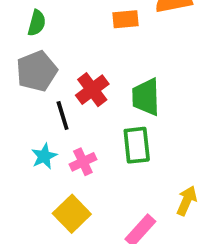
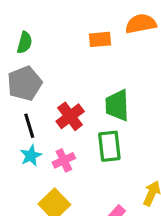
red cross: (92, 90) -> (70, 116), moved
black line: (63, 116) -> (29, 126), moved

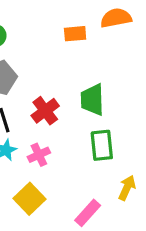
green rectangle: (109, 146) -> (102, 145), moved

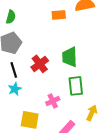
pink cross: (39, 155) -> (53, 101), moved
yellow square: (29, 199) -> (30, 120), turned -36

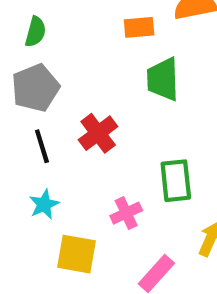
green trapezoid: (70, 57) -> (163, 79), moved
cyan star: (15, 89) -> (44, 204), moved

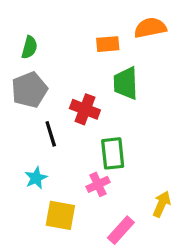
red cross: (98, 133) -> (85, 109), moved, turned -32
black line: (42, 146) -> (51, 134), moved
green rectangle: (176, 181) -> (113, 153), moved

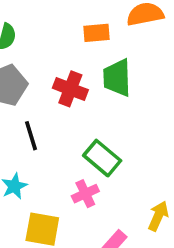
red cross: (85, 109) -> (70, 89), moved
green rectangle: (113, 153) -> (102, 158), turned -44

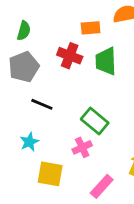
red cross: (70, 89) -> (70, 56), moved
black line: (31, 136) -> (42, 104), turned -50

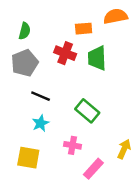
cyan star: (29, 142) -> (41, 123), moved
pink cross: (82, 147) -> (72, 145), moved, turned 35
yellow square: (50, 174) -> (28, 158), moved

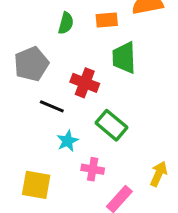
green semicircle: (25, 31) -> (66, 23), moved
red cross: (65, 53) -> (85, 83), moved
cyan star: (41, 123) -> (68, 141), moved

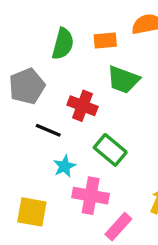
green semicircle: (66, 23) -> (63, 44), size x1.4
green trapezoid: (124, 58) -> (123, 80), turned -68
pink cross: (93, 169) -> (91, 196), size x1.5

